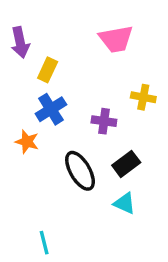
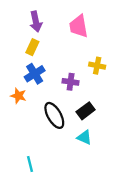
pink trapezoid: (116, 39) -> (79, 26), turned 90
purple arrow: (20, 42) -> (36, 22), moved

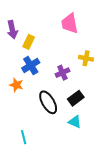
purple arrow: (36, 22) -> (12, 30), moved
purple cross: (71, 82) -> (62, 73), turned -32
cyan line: (30, 164) -> (24, 137), moved

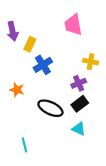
blue cross: (31, 65) -> (43, 65), moved
purple cross: (62, 73) -> (79, 83), moved
black ellipse: (48, 102) -> (50, 108), turned -35

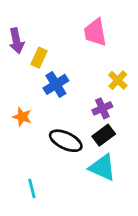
yellow cross: (91, 62) -> (118, 80), turned 32
cyan triangle: (79, 129) -> (102, 167), size x1.5

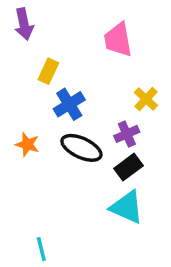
purple arrow: (16, 41) -> (24, 24), moved
black ellipse: (66, 141) -> (81, 148), moved
cyan line: (32, 189) -> (41, 249), moved

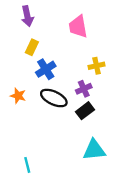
purple arrow: (24, 24) -> (27, 16), moved
yellow cross: (146, 99) -> (96, 66), turned 35
cyan triangle: (127, 207) -> (94, 150), moved, turned -30

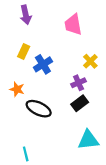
yellow rectangle: (32, 47) -> (24, 52), moved
yellow cross: (96, 66) -> (90, 61), turned -32
black ellipse: (54, 98) -> (39, 109), moved

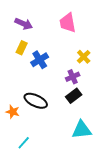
purple arrow: (26, 15) -> (24, 24), moved, turned -54
orange star: (17, 89) -> (13, 112), moved
cyan line: (26, 154) -> (24, 143), turned 56

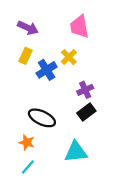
yellow cross: (84, 57) -> (69, 57), moved
orange star: (13, 112) -> (27, 142), moved
cyan triangle: (82, 130) -> (76, 152), moved

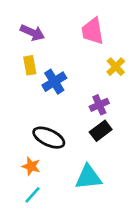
yellow rectangle: (26, 56) -> (30, 65), turned -35
yellow cross: (69, 57) -> (116, 67), moved

